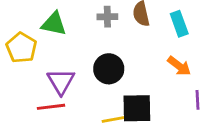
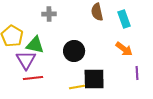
gray cross: (107, 17) -> (49, 14), moved
green triangle: (54, 24) -> (35, 45), moved
purple triangle: (61, 81) -> (26, 60), moved

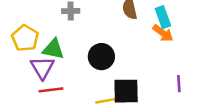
orange arrow: (124, 49) -> (163, 33), moved

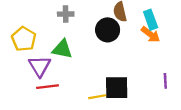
green triangle: (53, 49) -> (62, 49), moved
black circle: (101, 57) -> (108, 30), moved

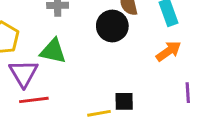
orange arrow: (151, 34) -> (169, 51), moved, turned -72
black square: (117, 88) -> (124, 101), size x0.6

